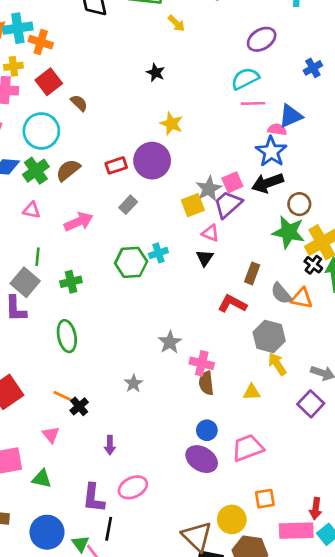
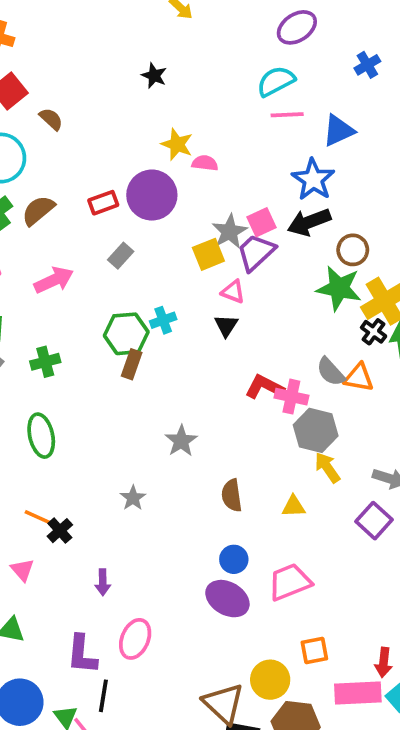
pink semicircle: (277, 129) -> (205, 163), moved
brown rectangle: (252, 273) -> (132, 364), moved
pink cross: (202, 363) -> (291, 397), moved
pink ellipse: (133, 487) -> (135, 639), turned -40

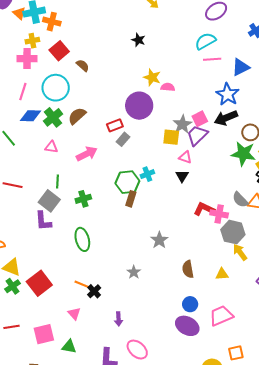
red rectangle: (103, 203) -> (115, 125), moved
yellow square: (208, 254) -> (171, 137), turned 30
pink ellipse: (135, 639) -> (137, 350), turned -70

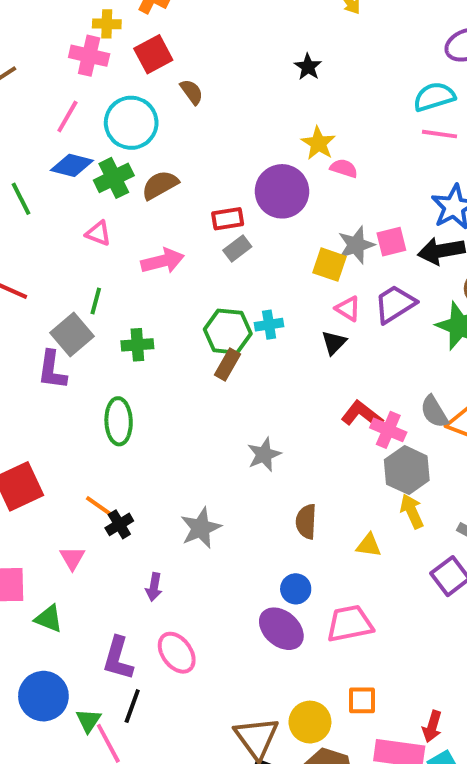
purple trapezoid: (197, 135) -> (395, 304), moved
gray star: (134, 272) -> (201, 528), moved, size x1.5

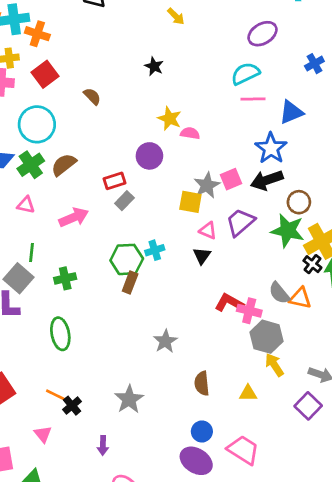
brown semicircle: (192, 92) -> (92, 96), moved
purple circle: (282, 191) -> (149, 156), size x0.7
pink trapezoid: (350, 624) -> (243, 450), turned 52

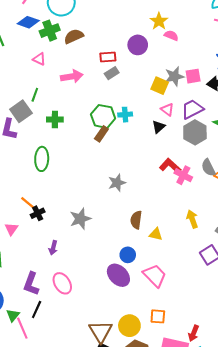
gray hexagon: (267, 337) -> (195, 132), moved
yellow triangle: (248, 393) -> (156, 234), moved

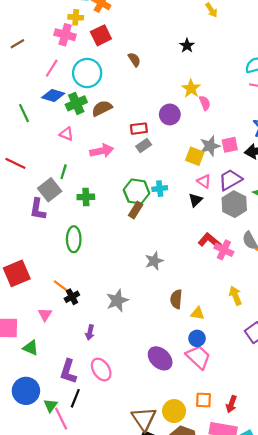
pink semicircle: (171, 35) -> (205, 103), turned 48
blue circle: (128, 255) -> (197, 338), moved
red arrow: (194, 333) -> (231, 404), moved

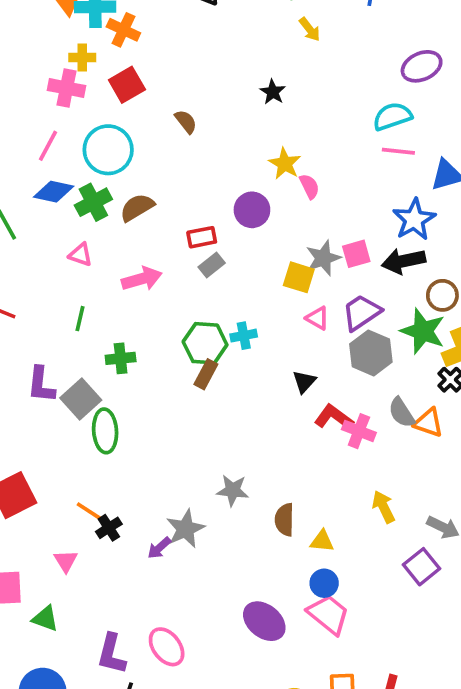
gray square: (50, 190) -> (81, 399), moved
black triangle: (195, 200) -> (304, 382), moved
gray star: (154, 261) -> (233, 490), moved, turned 30
purple arrow: (90, 332) -> (159, 548), moved, turned 40

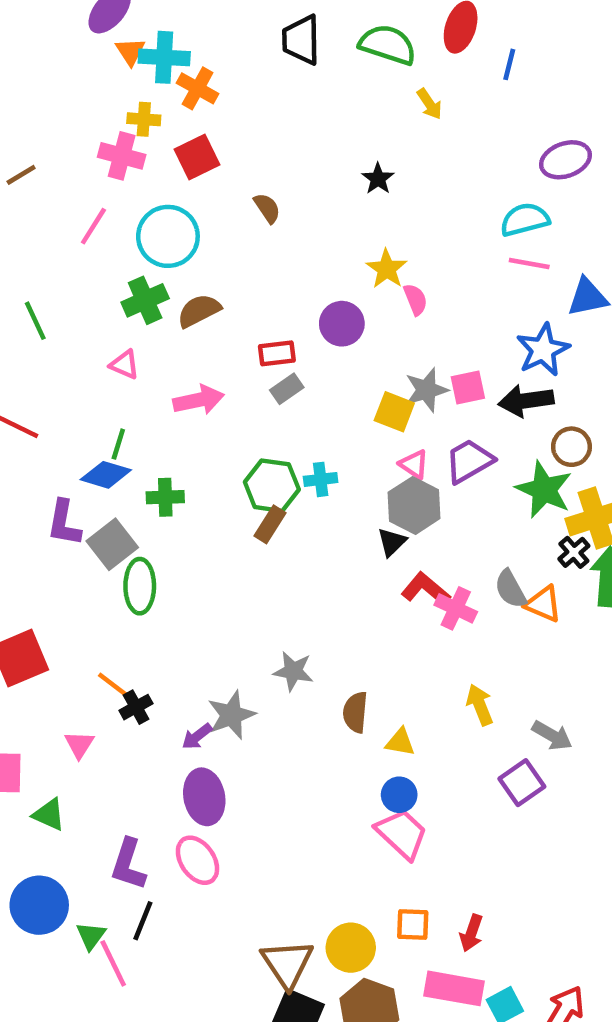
blue diamond: (54, 192) -> (106, 475), moved
gray hexagon: (371, 353) -> (414, 505), moved
purple ellipse: (264, 621) -> (204, 797), moved, turned 36

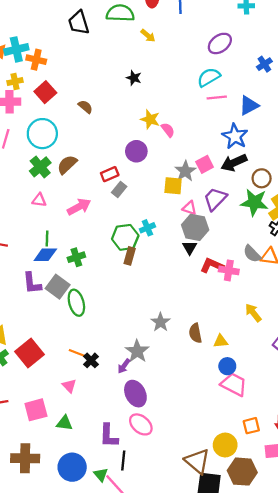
gray star: (293, 671) -> (160, 322), turned -30

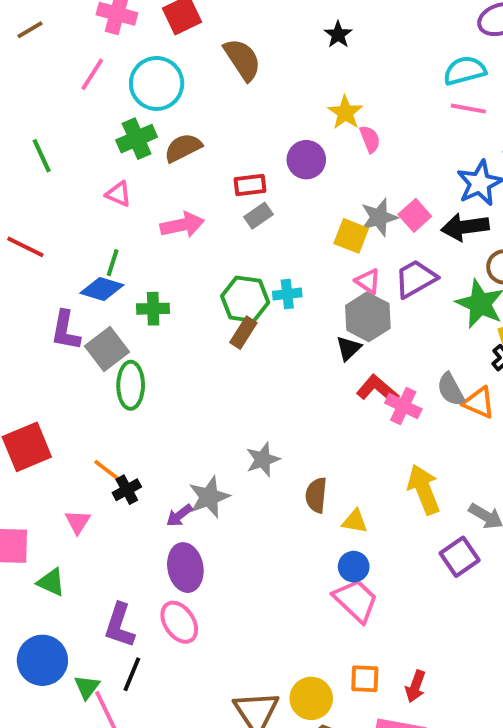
brown semicircle: (85, 107) -> (242, 59), size x1.6
pink square: (205, 164) -> (415, 215), turned -30
yellow arrow: (253, 313) -> (424, 489), size x1.4

